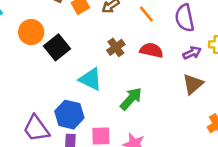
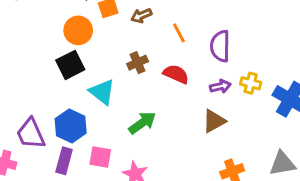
orange circle: (31, 32) -> (78, 30), moved
black square: (57, 47) -> (70, 65), moved

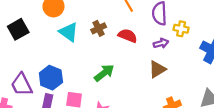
black square: (70, 65) -> (18, 29), moved
yellow cross: (251, 83) -> (181, 29), moved
cyan triangle: (102, 92) -> (69, 32), moved

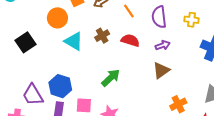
yellow cross: (181, 29) -> (192, 20), moved

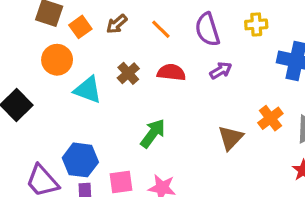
brown triangle: (161, 70) -> (231, 138), moved
orange cross: (178, 104) -> (270, 118), moved

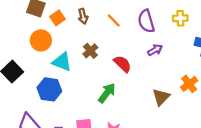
brown arrow: (117, 24) -> (83, 16), turned -64
red semicircle: (171, 72) -> (123, 64), moved, turned 36
blue hexagon: (80, 160) -> (49, 89), moved

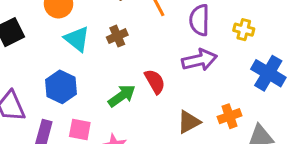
purple arrow: (155, 50) -> (199, 60), size x1.6
red semicircle: (123, 64) -> (155, 82), moved
blue hexagon: (49, 89) -> (61, 87), moved

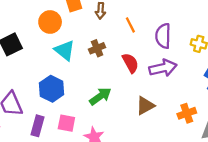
red semicircle: (155, 82) -> (130, 63), moved
brown triangle: (189, 122) -> (145, 106), moved

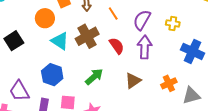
purple semicircle: (163, 36) -> (142, 20), turned 35
brown cross: (97, 48) -> (87, 36), size x1.6
purple arrow: (163, 68) -> (145, 47), turned -70

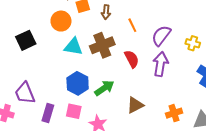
cyan triangle: (60, 41) -> (73, 47), turned -30
blue hexagon: (52, 75) -> (78, 83), moved
brown triangle: (133, 81) -> (135, 105), moved
orange cross: (169, 83) -> (174, 113), moved

